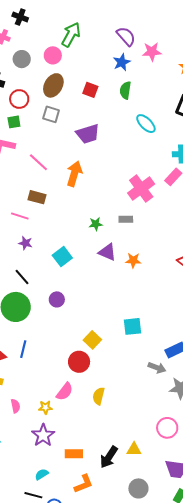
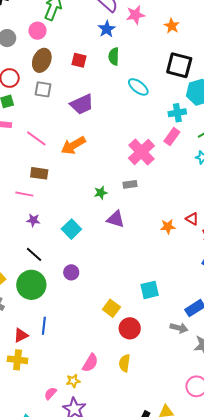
orange arrow: (74, 174) -> (73, 145), turned -130
orange star: (133, 260) -> (168, 227), moved
red circle: (79, 362) -> (130, 328), moved
pink semicircle: (15, 406) -> (50, 393), moved, turned -120

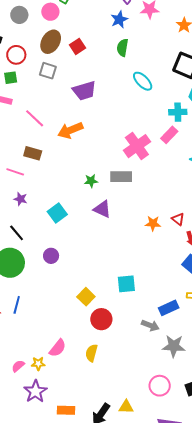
red square: (79, 60) -> (78, 46), moved, turned 35
gray rectangle: (130, 184) -> (121, 177), size x1.5
pink semicircle: (50, 393) -> (18, 366), moved

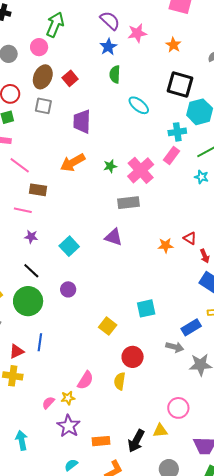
purple trapezoid: (84, 91) -> (82, 122), turned 115
pink line: (35, 118) -> (20, 165), moved
green star: (91, 181) -> (110, 166), moved
red circle: (101, 319) -> (133, 357), moved
pink circle: (160, 386) -> (178, 408), moved

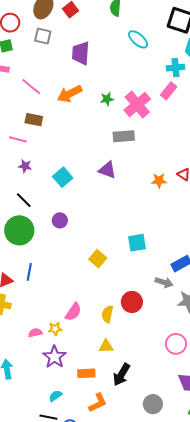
pink line: (20, 165) -> (31, 87), moved
red circle: (133, 357) -> (132, 302), moved
pink semicircle: (48, 403) -> (35, 333), turned 32
pink circle: (178, 408) -> (176, 344), moved
yellow triangle: (160, 431) -> (106, 346), moved

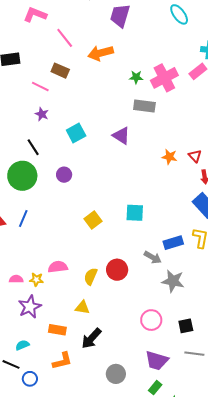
green star: (107, 99) -> (136, 77), moved
pink semicircle: (73, 312) -> (58, 267), turned -144

